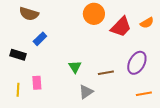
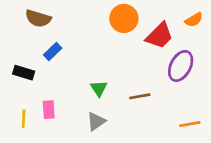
orange semicircle: (147, 23) -> (194, 20), moved
purple ellipse: (137, 63) -> (181, 66), moved
gray triangle: (86, 92) -> (96, 121), moved

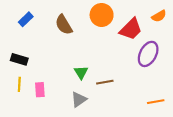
brown semicircle: (38, 18) -> (64, 25), moved, turned 42
blue rectangle: (53, 51) -> (26, 19), moved
brown line: (140, 96) -> (105, 82), moved
yellow line: (24, 119) -> (19, 84), moved

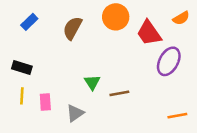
brown semicircle: (64, 25) -> (72, 28), turned 60
red trapezoid: (131, 29) -> (149, 33), turned 100
gray triangle: (79, 99) -> (75, 113), moved

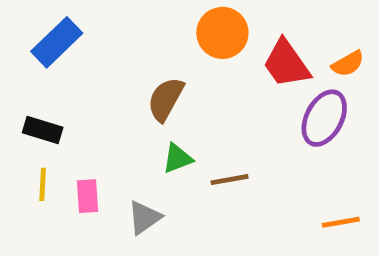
orange semicircle: (181, 18) -> (348, 64), moved
blue rectangle: (29, 22) -> (57, 42), size x1.5
brown semicircle: (72, 28) -> (166, 99), moved
green triangle: (92, 82) -> (177, 158), turned 42

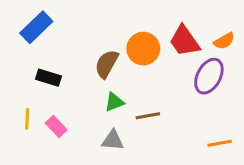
orange circle: (222, 33) -> (143, 49), moved
black rectangle: (43, 130) -> (49, 78), moved
pink rectangle: (88, 196) -> (56, 127), turned -40
gray triangle: (144, 217) -> (113, 140), moved, turned 40

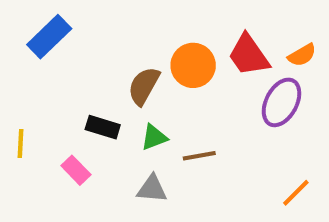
black rectangle: (49, 78) -> (103, 127), moved
yellow line: (27, 119) -> (20, 143), moved
orange line: (220, 143) -> (296, 193), turned -35

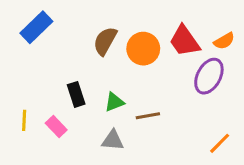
brown semicircle: (144, 86) -> (105, 41), moved
black rectangle: (103, 127) -> (76, 94), turned 55
yellow line: (20, 143) -> (24, 120), moved

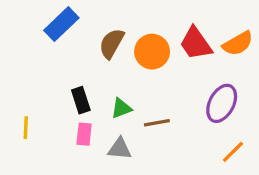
blue rectangle: (36, 27) -> (61, 24), moved
orange semicircle: (224, 41) -> (238, 43), size x1.4
purple ellipse: (209, 76) -> (222, 103), moved
pink rectangle: (56, 126) -> (84, 134), moved, turned 50

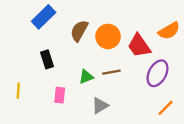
red trapezoid: (196, 43) -> (139, 46), moved
black rectangle: (81, 100) -> (47, 59), moved
brown line: (157, 123) -> (111, 72), moved
gray triangle: (120, 149) -> (100, 106), moved, turned -36

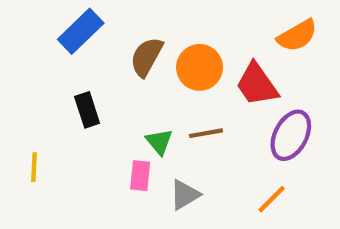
orange semicircle: (169, 31) -> (297, 36), moved
green triangle: (86, 77) -> (159, 142), turned -49
pink rectangle: (60, 95) -> (140, 176), moved
orange line: (166, 108) -> (272, 199), moved

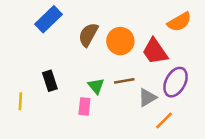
black rectangle: (87, 110) -> (50, 81), moved
gray triangle: (185, 195) -> (147, 97), moved

